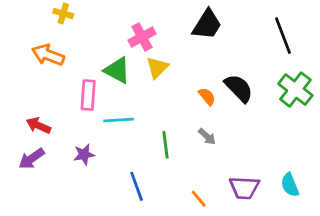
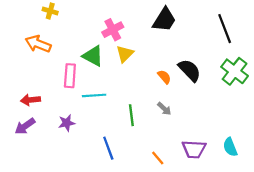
red arrow: (38, 125) -> (30, 100), turned -30

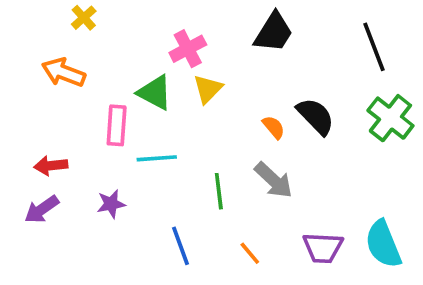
yellow cross: (50, 11) -> (84, 18), turned 32
gray arrow: (164, 109) -> (274, 180), size x1.6
cyan semicircle: (230, 147) -> (383, 244), size x1.5
orange line: (158, 158) -> (250, 253), moved

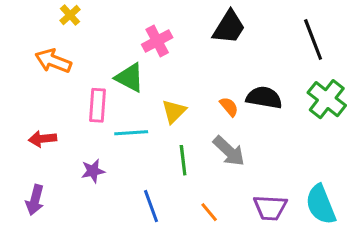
yellow triangle: (208, 89) -> (174, 111), moved
black semicircle: (316, 116) -> (264, 98), turned -36
purple arrow: (42, 209) -> (35, 200), moved, turned -40

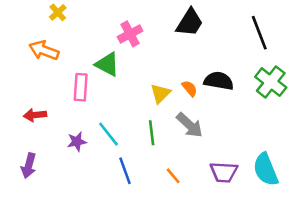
yellow triangle: (174, 111) -> (160, 93), moved
cyan line: (131, 133) -> (108, 134), moved, turned 56

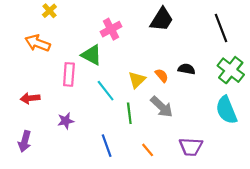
black semicircle: (219, 81) -> (186, 69), size x0.7
cyan line: (108, 134) -> (106, 91), moved
cyan semicircle: (266, 169) -> (226, 110), moved

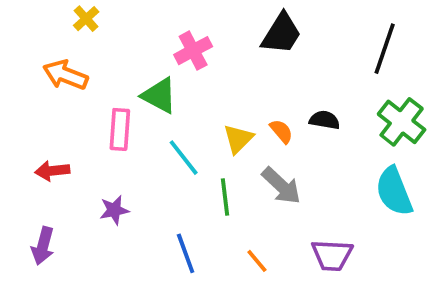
black line: (221, 28) -> (385, 49), turned 40

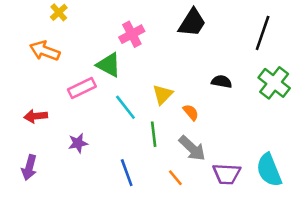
pink rectangle: (120, 129) -> (82, 88), turned 60
orange semicircle: (281, 131) -> (191, 112), moved
gray arrow: (281, 186) -> (192, 148), moved
cyan semicircle: (394, 191) -> (269, 170), moved

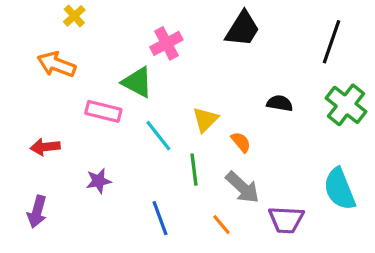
pink rectangle: (82, 88) -> (103, 111), turned 40
cyan semicircle: (269, 170) -> (340, 189), moved

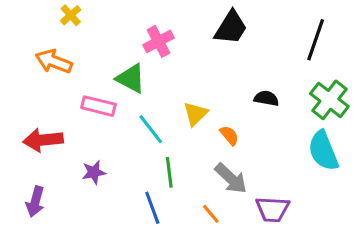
red arrow: (45, 147) -> (43, 140), size x1.4
green line: (194, 170) -> (169, 172), moved
cyan semicircle: (340, 189) -> (323, 151), moved

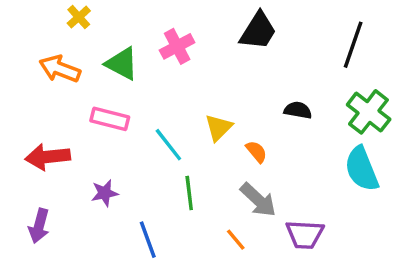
green triangle: (131, 78) -> (122, 64), moved
blue line: (152, 208) -> (148, 240), moved

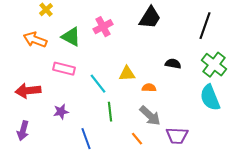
yellow triangle: (218, 127) -> (127, 74), turned 42
orange semicircle: (256, 152) -> (149, 88), turned -48

